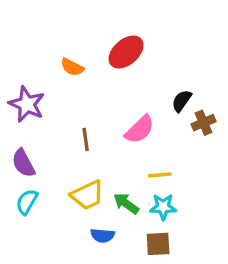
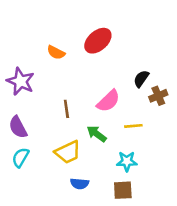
yellow line: (160, 175) -> (133, 126), moved
green arrow: (126, 203) -> (97, 134), moved

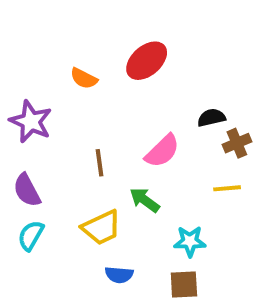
black semicircle: (141, 79) -> (211, 118), turned 42
yellow line: (133, 126) -> (227, 188), moved

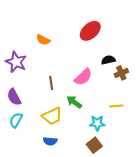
red ellipse: (147, 61) -> (90, 31), moved
yellow line: (227, 188) -> (116, 106), moved
blue semicircle: (119, 275) -> (50, 141), moved
brown square: (184, 285) -> (94, 145), turned -35

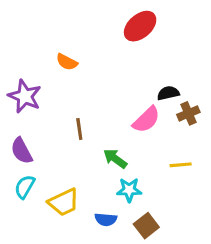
red ellipse: (90, 31) -> (140, 26), moved
pink semicircle: (83, 77) -> (146, 120), moved
yellow trapezoid: (52, 116) -> (64, 202), moved
cyan star: (97, 123) -> (129, 190), moved
blue semicircle: (50, 141) -> (106, 219), moved

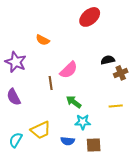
pink semicircle: (146, 120) -> (69, 70), moved
cyan semicircle: (25, 187) -> (16, 140), moved
brown square: (146, 226) -> (94, 145), turned 35

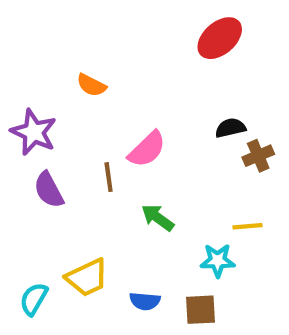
red ellipse: (90, 17) -> (220, 38), moved
purple semicircle: (14, 97) -> (49, 190), moved
cyan star: (83, 122) -> (218, 260), moved

